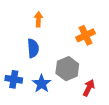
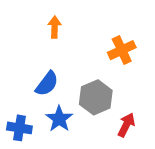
blue semicircle: (33, 48) -> (47, 84), moved, turned 42
blue cross: (14, 79) -> (19, 128), moved

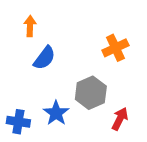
orange arrow: (55, 27) -> (30, 26), moved
blue semicircle: (47, 84) -> (44, 58), moved

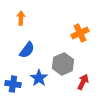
blue semicircle: (44, 58) -> (27, 50), moved

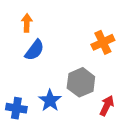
blue semicircle: (27, 50) -> (34, 50), moved

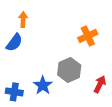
blue semicircle: (34, 50) -> (14, 43), moved
red arrow: (107, 106) -> (100, 84), moved

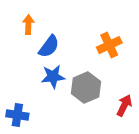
blue semicircle: (14, 43) -> (49, 46), moved
blue star: (43, 85) -> (53, 77), moved, turned 30

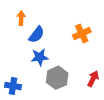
gray hexagon: (86, 88) -> (57, 78), moved

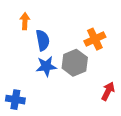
blue semicircle: (37, 35) -> (43, 40), turned -48
gray hexagon: (57, 78) -> (75, 63), moved

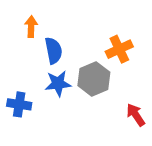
red arrow: (108, 91) -> (136, 115), turned -60
blue cross: (15, 100) -> (19, 104), moved

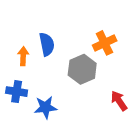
orange arrow: (31, 27) -> (23, 56), moved
blue star: (58, 83) -> (45, 107), moved

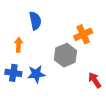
blue semicircle: (47, 44) -> (35, 21), moved
blue star: (45, 107) -> (36, 74), moved

